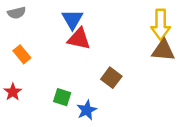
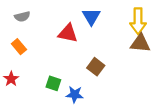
gray semicircle: (17, 13) -> (22, 17), moved
blue triangle: (72, 19) -> (91, 17), moved
blue star: (87, 110) -> (75, 94), turned 30

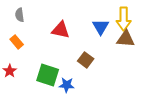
gray semicircle: (22, 17) -> (20, 15), turned 96
blue triangle: (91, 17) -> (101, 27), moved
green square: (53, 83) -> (48, 75), size x1.6

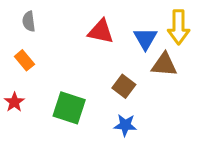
red triangle: (61, 30) -> (101, 31), moved
brown triangle: (126, 39) -> (164, 65), moved
blue star: (67, 85) -> (125, 125), moved

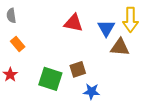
gray semicircle: (29, 21) -> (11, 16), moved
brown square: (124, 86) -> (78, 69), moved, turned 35

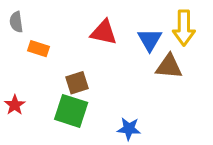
orange rectangle: (18, 44) -> (38, 49), moved, turned -32
brown square: (78, 69) -> (77, 83), moved

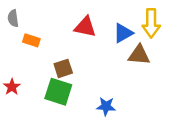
blue triangle: (150, 40) -> (123, 33), turned 30

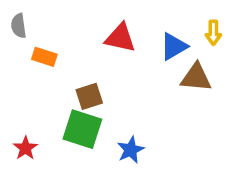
yellow arrow: (151, 23) -> (213, 33), size x0.6
red star: (12, 87) -> (26, 148), moved
blue star: (106, 106) -> (131, 150), moved, turned -30

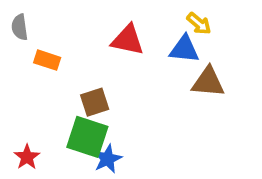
yellow arrow: (213, 33) -> (199, 24), moved, turned -50
blue triangle: (174, 46) -> (184, 49), turned 36
blue star: (131, 150) -> (107, 159), moved

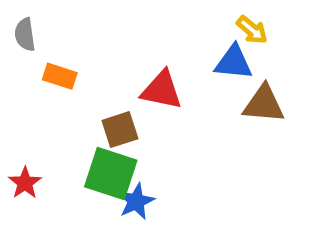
red triangle: (128, 40) -> (162, 90), moved
red star: (27, 157) -> (25, 183), moved

